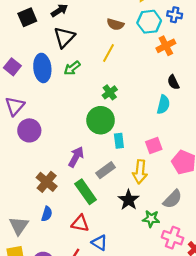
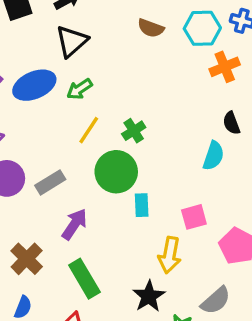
yellow line: (108, 53) -> (89, 130), moved
blue ellipse: (42, 68) -> (34, 85), turned 68
gray rectangle: (106, 170) -> (50, 182), moved

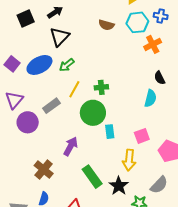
green cross: (134, 131) -> (101, 87), turned 32
gray rectangle: (50, 182) -> (51, 106), moved
green rectangle: (84, 279) -> (92, 177), moved

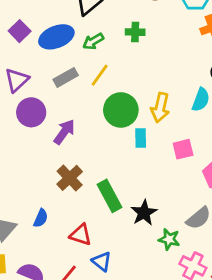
green cross: (101, 87) -> (135, 32), moved
gray rectangle: (51, 106) -> (66, 77), moved
purple arrow: (71, 146) -> (64, 132), moved
yellow arrow: (129, 160) -> (160, 108), moved
brown cross: (44, 169) -> (70, 178), moved

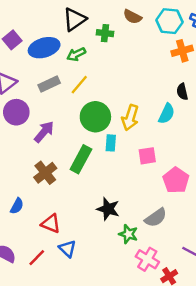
green cross: (135, 32) -> (105, 33), moved
green rectangle: (110, 196) -> (81, 159), moved, turned 52
black star: (144, 213) -> (108, 209), turned -30

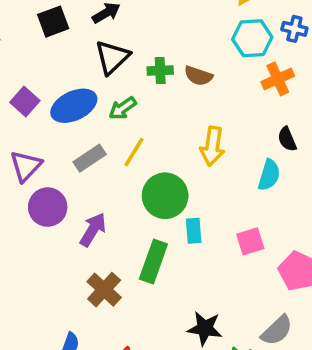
brown semicircle: (132, 17) -> (198, 76), moved
yellow arrow: (130, 118) -> (212, 146), moved

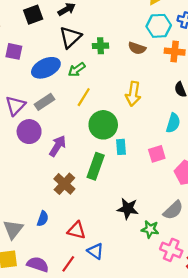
brown semicircle: (198, 76) -> (137, 48), moved
orange cross: (278, 79) -> (175, 52), turned 30
purple square: (25, 101) -> (14, 51), moved, turned -30
gray rectangle: (90, 158) -> (44, 102), moved
cyan semicircle: (269, 175) -> (173, 123), moved

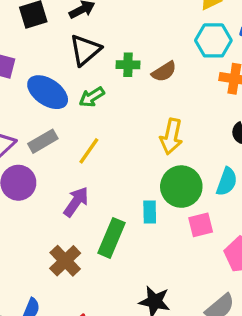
brown semicircle: (137, 48) -> (164, 72), moved, turned -54
blue ellipse: (46, 68) -> (48, 92), turned 56
yellow line: (84, 97) -> (89, 151), moved
green circle: (103, 125) -> (181, 187), moved
purple arrow: (58, 146) -> (76, 202), moved

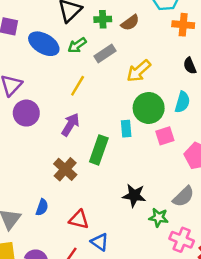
yellow arrow: (171, 136) -> (139, 71), turned 40
gray rectangle: (43, 141) -> (105, 53), moved

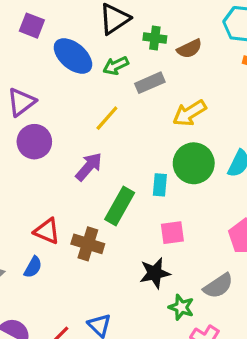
pink square: (165, 136) -> (172, 233), moved
brown cross: (65, 169) -> (88, 244), moved, turned -35
black star: (134, 195) -> (155, 273), turned -30
red triangle: (79, 219) -> (47, 231), moved

